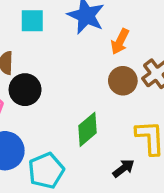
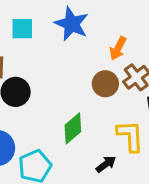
orange arrow: (120, 42) -> (118, 48), moved

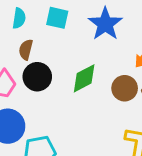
green diamond: (73, 128) -> (84, 78), moved

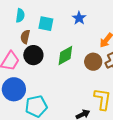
cyan square: (57, 18) -> (46, 24), moved
blue star: (105, 24) -> (79, 18), size x0.6

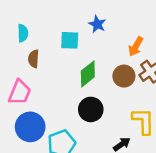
cyan square: (46, 24) -> (70, 40), moved
black circle: (33, 55) -> (91, 109), moved

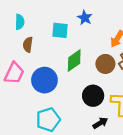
black circle: (91, 109) -> (93, 96), moved
blue circle: (30, 127) -> (44, 80), moved

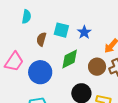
blue star: (85, 18) -> (84, 32), moved
brown semicircle: (28, 45) -> (41, 39), moved

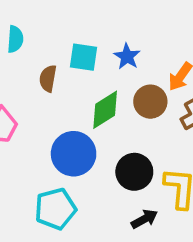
brown circle: (97, 67) -> (150, 102), moved
blue circle: (40, 72) -> (74, 154), moved

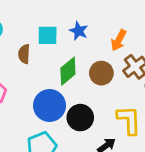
brown circle: (150, 102) -> (101, 73), moved
black circle: (134, 172) -> (80, 118), moved

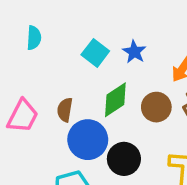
cyan square: (48, 35) -> (95, 53), turned 30
brown semicircle: (24, 54) -> (65, 110), moved

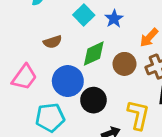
brown semicircle: (65, 110) -> (53, 42), moved, turned -126
pink trapezoid: (23, 116) -> (24, 77), moved

